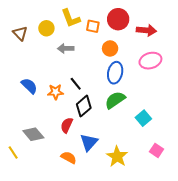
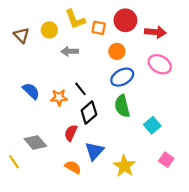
pink ellipse: (150, 61) -> (160, 64), turned 45
blue ellipse: (115, 73) -> (122, 77), turned 50
green semicircle: (115, 100) -> (122, 106), turned -70

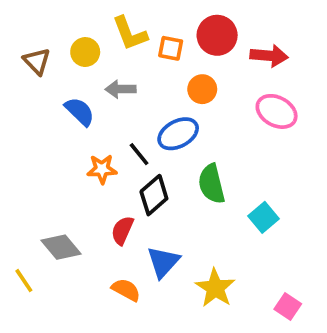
blue ellipse: (122, 77) -> (178, 134), moved
blue semicircle: (31, 91) -> (80, 111), moved
pink square: (166, 160) -> (288, 307), moved

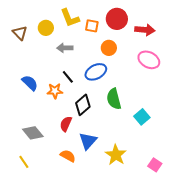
blue semicircle: (80, 111) -> (30, 83), moved
black line: (139, 154) -> (68, 77), moved
yellow line: (24, 281) -> (24, 162), moved

